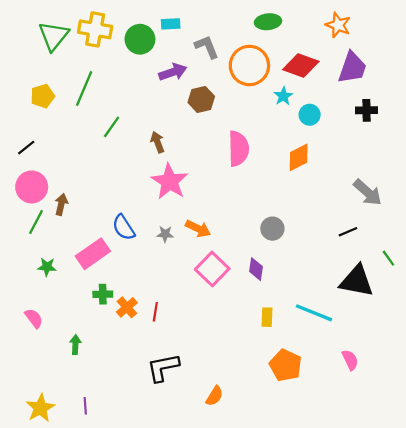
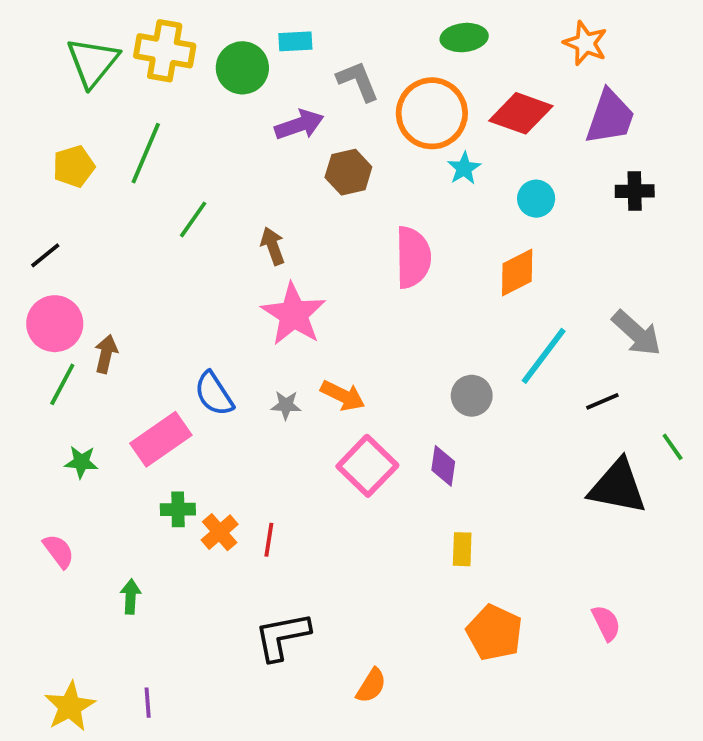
cyan star: (283, 96) -> (464, 168), moved
cyan line: (314, 313) -> (544, 356), moved, turned -75

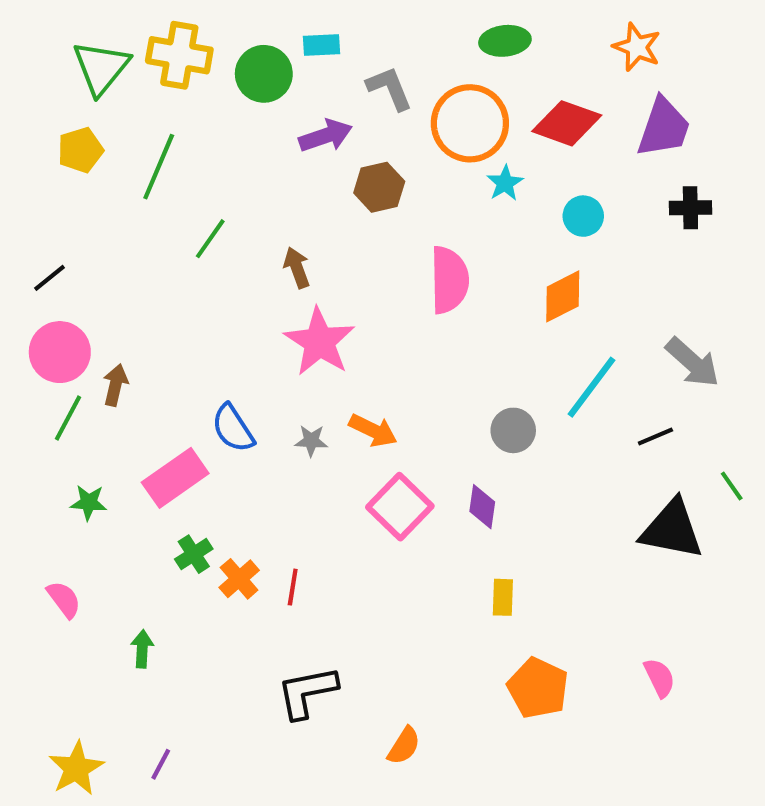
yellow pentagon: (74, 166) -> (80, 150), moved
green cross: (178, 509) -> (194, 554), turned -32
purple line: (148, 703) -> (161, 764), turned 32

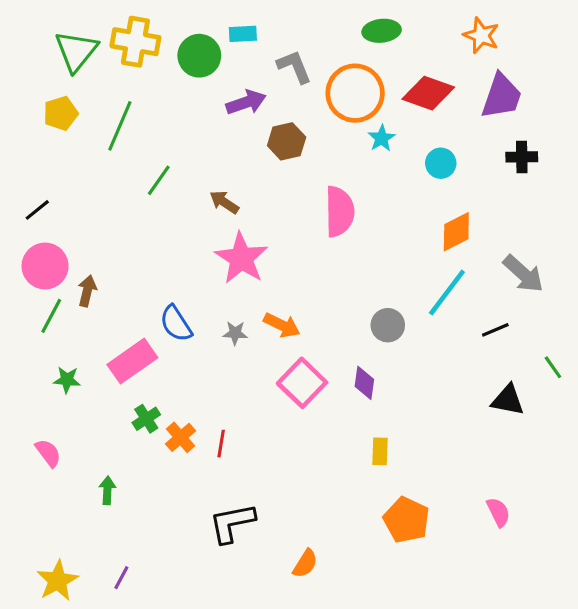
brown arrow: (297, 268) -> (224, 202), turned -36
orange diamond: (563, 296) -> (456, 232), moved
black triangle: (672, 529) -> (508, 400), size x0.7

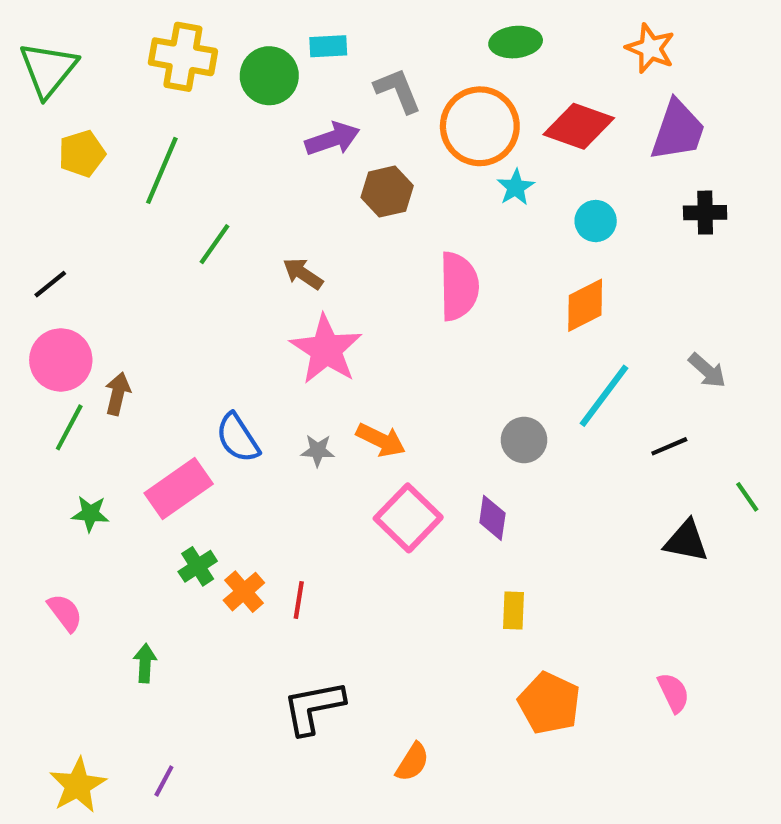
green triangle: (76, 51) -> (48, 69), moved
orange diamond: (456, 232) -> (585, 305), moved
gray arrow: (523, 274) -> (707, 371), size x0.7

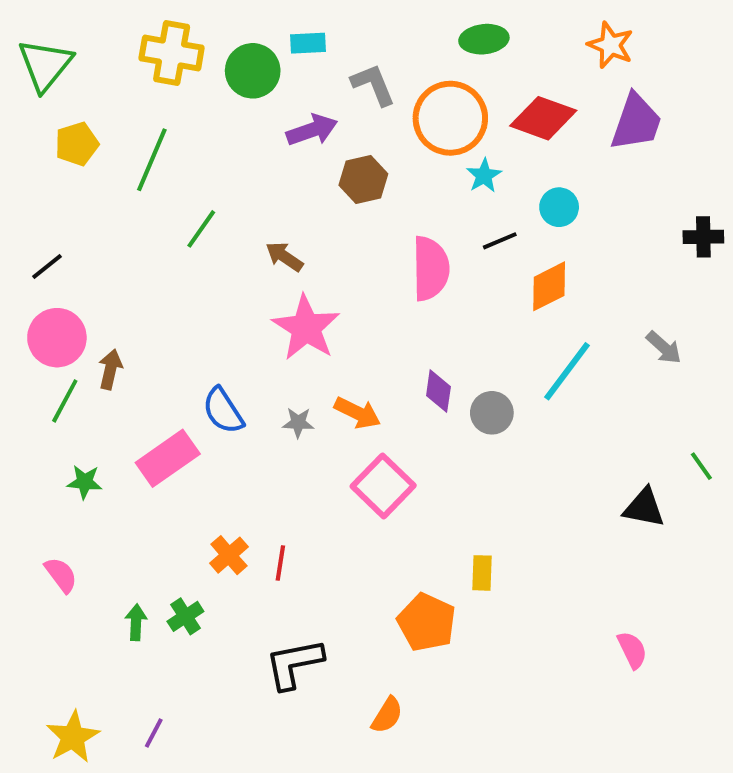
black cross: (705, 213) -> (703, 237), moved
black line: (669, 446) -> (500, 241), moved
purple diamond: (492, 518) -> (438, 391), moved
green cross: (198, 566) -> (185, 616), moved
orange pentagon: (549, 703) -> (427, 622), moved

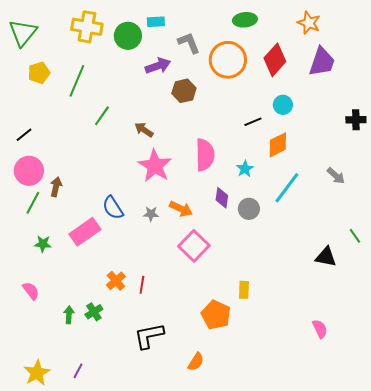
red diamond: (543, 118) -> (275, 60), turned -68
cyan star: (484, 176) -> (245, 169), moved
pink semicircle: (431, 268) -> (205, 155), moved

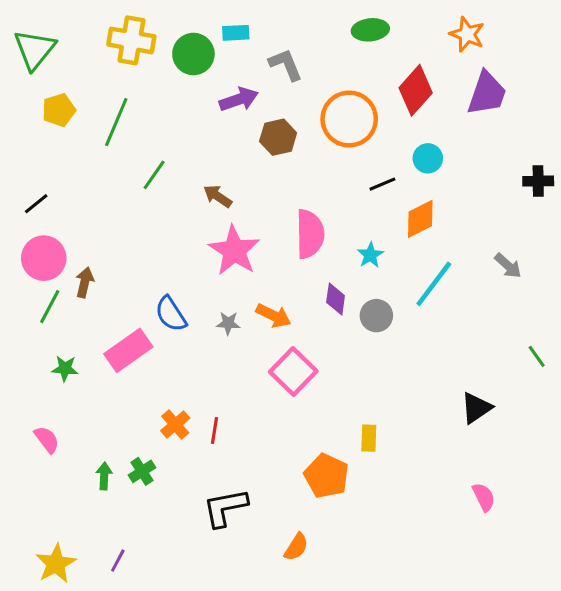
orange circle: (228, 60) -> (349, 119), moved
black triangle: (326, 257) -> (476, 408), moved, turned -45

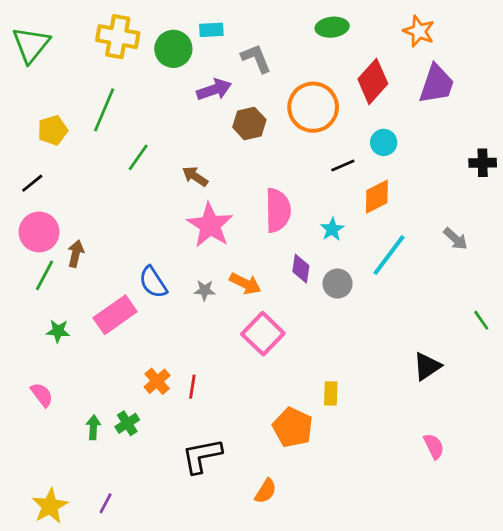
yellow pentagon: (59, 110) -> (53, 130), moved

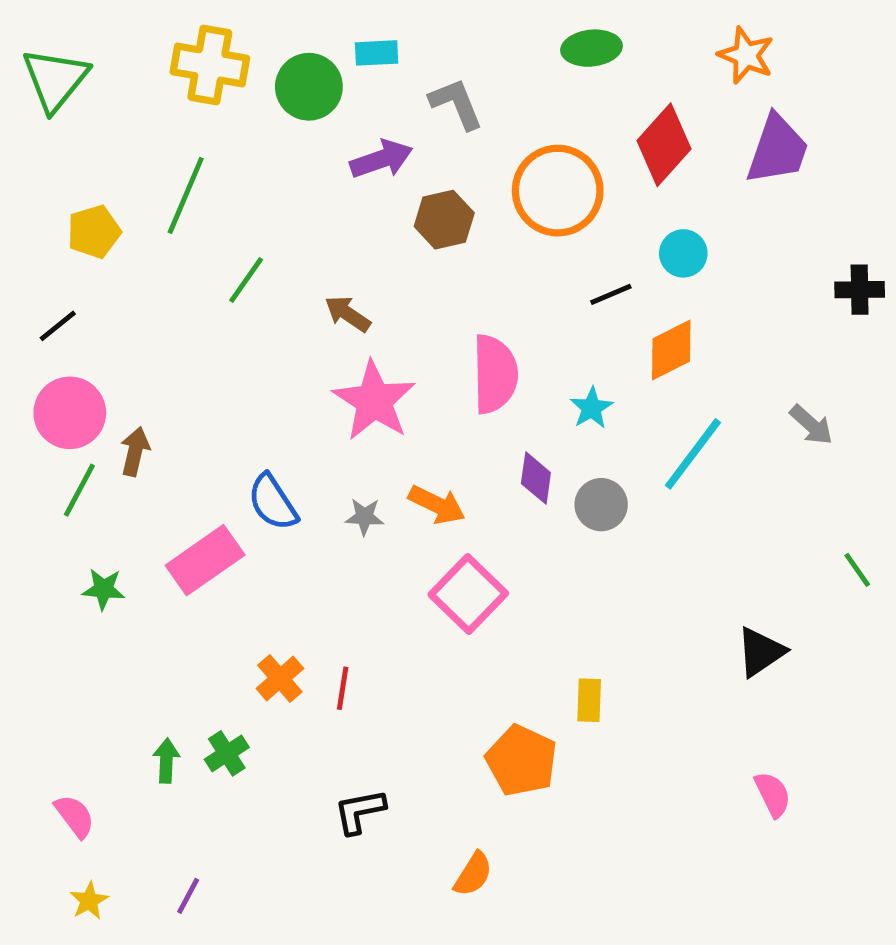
pink semicircle: (42, 395) -> (75, 816), moved
black L-shape: (202, 456) -> (360, 811), size x0.7
yellow star: (50, 506) -> (89, 901), size x0.6

